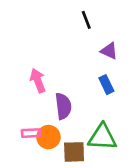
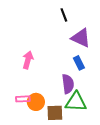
purple triangle: (109, 51) -> (81, 38), size x1.5
pink arrow: (38, 81) -> (28, 60), turned 36
purple semicircle: (63, 106) -> (68, 84), moved

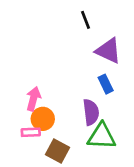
pink arrow: (28, 60) -> (33, 99), moved
orange circle: (36, 102) -> (43, 119), moved
brown square: (55, 113) -> (57, 151), moved, turned 30

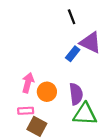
blue rectangle: (106, 84) -> (73, 54), moved, turned 64
orange circle: (43, 119) -> (47, 92), moved
brown square: (57, 151) -> (37, 126), moved

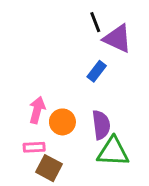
purple triangle: (91, 43) -> (117, 39), moved

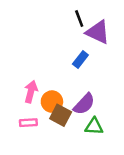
purple semicircle: (101, 125) -> (84, 104), turned 50
green triangle: (113, 152) -> (94, 126), size x0.7
brown square: (49, 168) -> (61, 115), moved

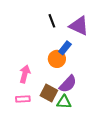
black line: (79, 19) -> (52, 21), moved
orange circle: (52, 102) -> (57, 59), moved
green triangle: (94, 126) -> (64, 102), moved

